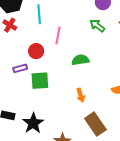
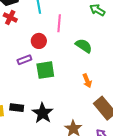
green semicircle: (80, 60) -> (84, 46), turned 48

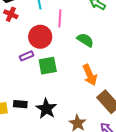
red circle: (39, 41) -> (40, 37), size x1.5
orange arrow: (87, 81) -> (90, 75), size x1.5

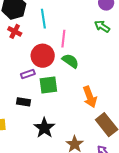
green semicircle: (85, 40) -> (70, 61), moved
black rectangle: (20, 104) -> (24, 102), moved

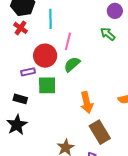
green semicircle: (70, 61) -> (72, 64), turned -84
black star: (44, 128) -> (17, 125), moved

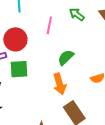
pink line: (68, 41) -> (49, 25), moved
green semicircle: (72, 64) -> (66, 57), moved

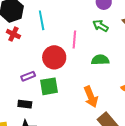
red circle: (15, 39) -> (54, 57), moved
green semicircle: (66, 57) -> (100, 60), moved, turned 48

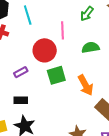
green arrow: (101, 26) -> (87, 14), turned -77
green square: (49, 86) -> (56, 75), moved

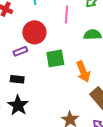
red circle: (45, 50) -> (34, 32), moved

